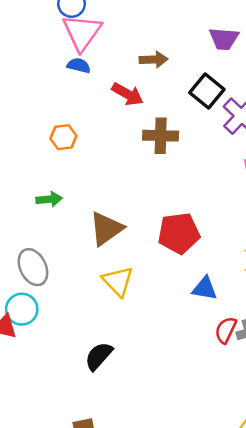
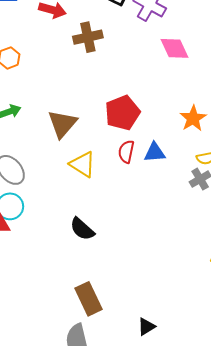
red semicircle: (226, 330) -> (126, 152), moved
black semicircle: (99, 356) -> (82, 229), turned -76

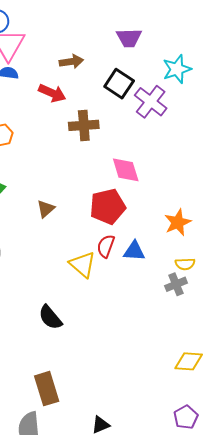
pink diamond: (174, 48) -> (126, 170), moved
brown triangle: (62, 124) -> (46, 209), size x0.6
yellow triangle: (83, 164) -> (82, 264), moved

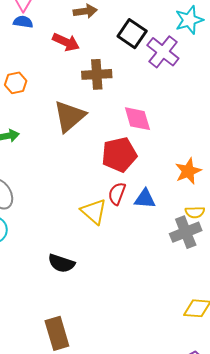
brown triangle: (46, 209) -> (69, 116), moved, size x1.8
gray cross: (176, 284) -> (186, 232), size x1.4
black semicircle: (50, 317) -> (61, 263), turned -32

